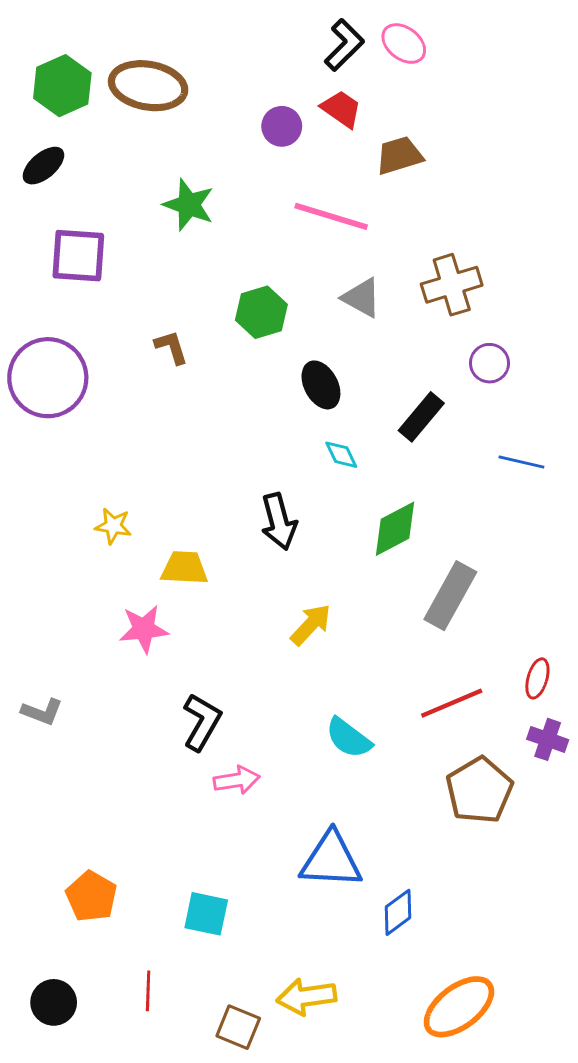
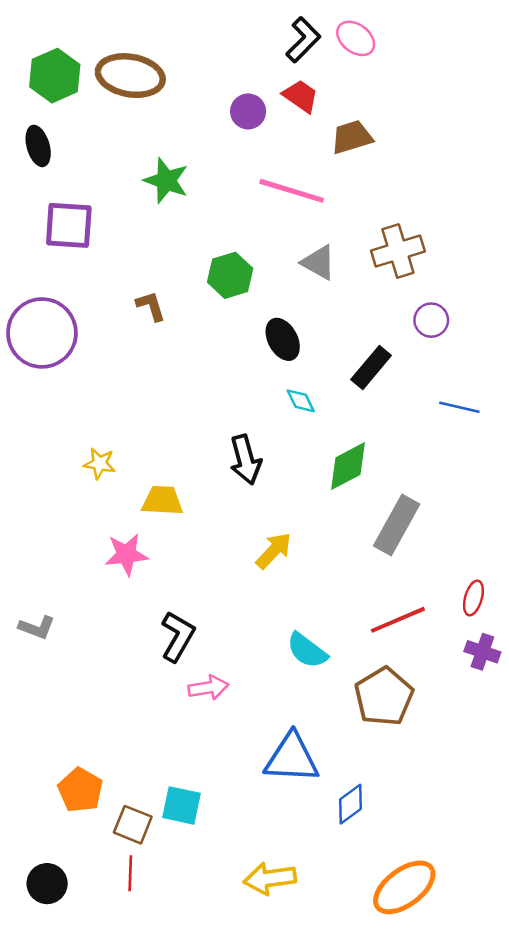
black ellipse: (43, 166) -> (38, 146), turned -66
brown pentagon: (479, 790) -> (384, 697), moved
brown square: (238, 1027) -> (133, 825), moved

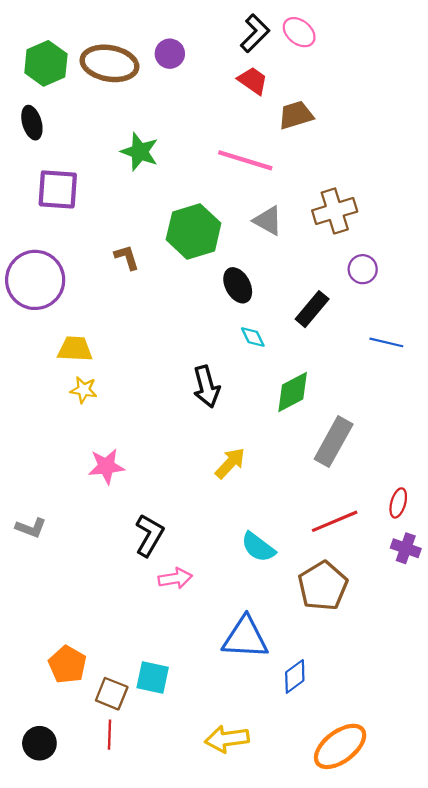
purple circle: (248, 111) -> (170, 54), moved
green hexagon: (230, 275) -> (194, 231), size x1.4
yellow trapezoid: (162, 501) -> (75, 349), moved

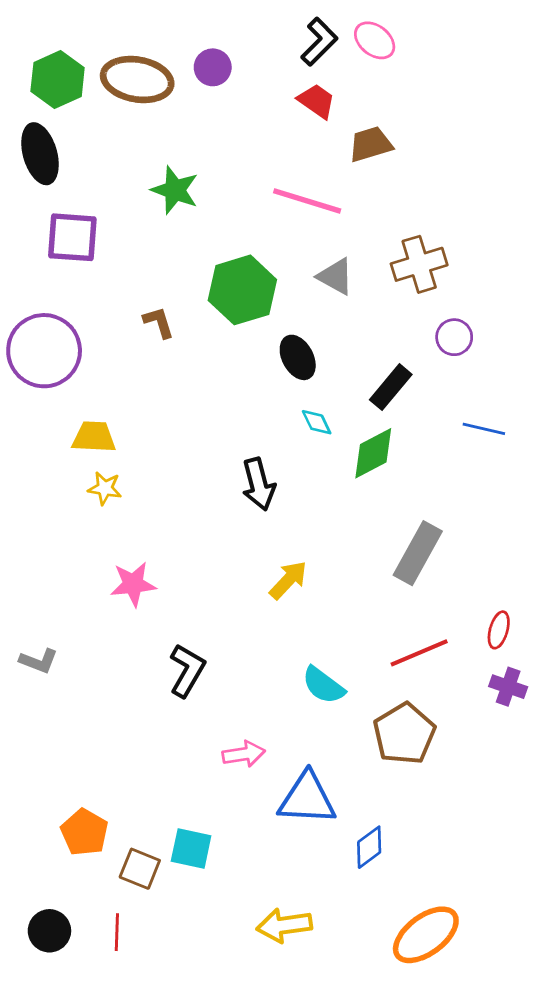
black ellipse: (32, 123) -> (40, 154), size x1.4
green diamond: (293, 392) -> (373, 453), moved
pink arrow: (175, 578) -> (244, 754), moved
red line: (109, 735) -> (117, 932), moved

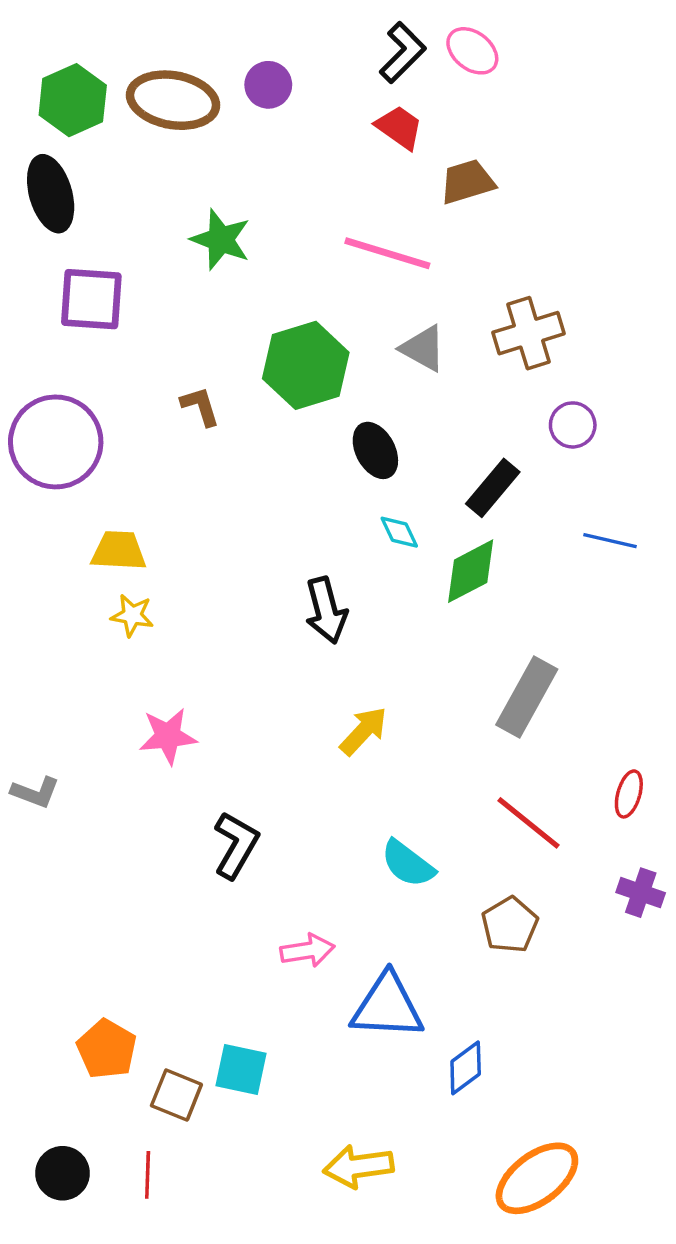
red line: (419, 653) -> (528, 823), turned 62
gray L-shape: (39, 661) -> (35, 792), moved
purple cross: (508, 687) -> (641, 893), moved
brown pentagon: (404, 734) -> (510, 925), size x0.7

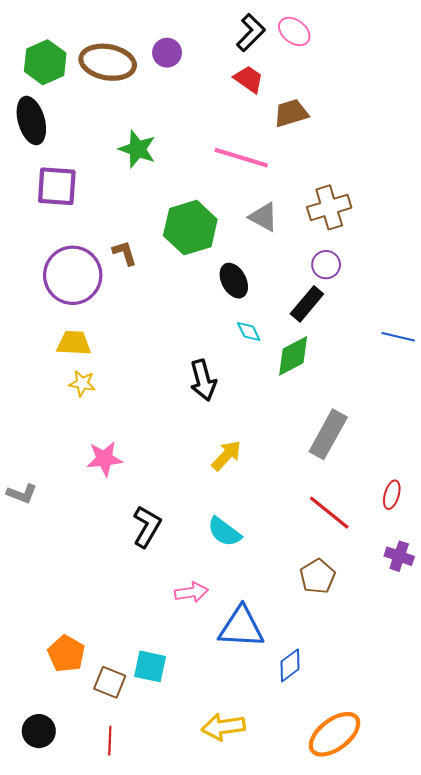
purple circle: (573, 425) -> (326, 265), moved
purple circle: (56, 442) -> (73, 275), moved
blue line: (610, 541) -> (398, 337), moved
cyan semicircle: (408, 864) -> (224, 532), moved
red line: (148, 1175) -> (110, 741), moved

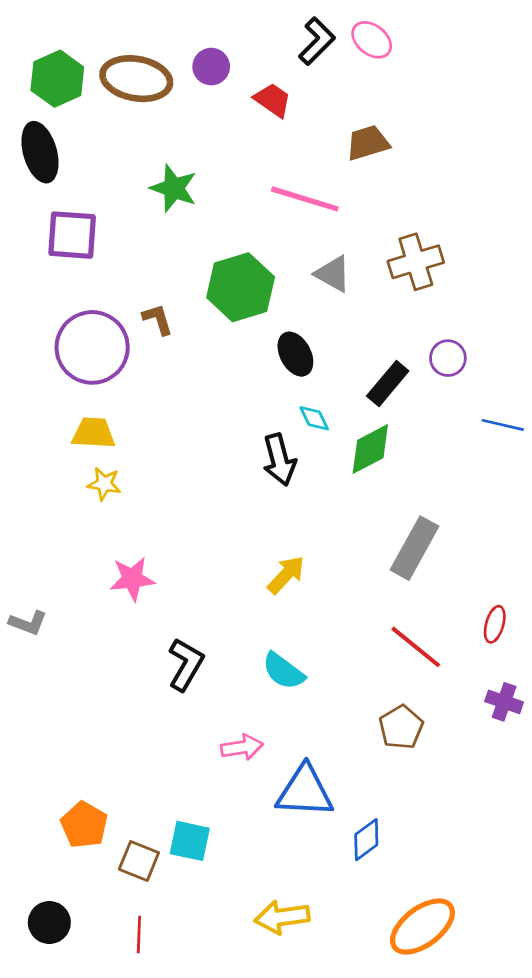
red trapezoid: (249, 79) -> (273, 100), moved
purple circle: (326, 265) -> (448, 358), moved
black arrow: (203, 380) -> (279, 460), moved

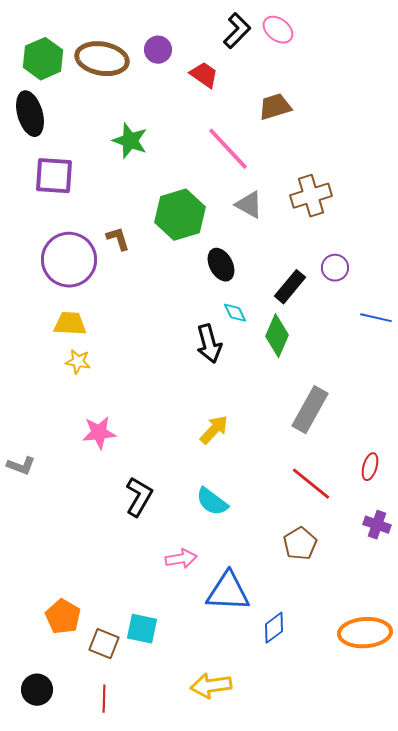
pink line: (305, 199) -> (228, 149), turned 30
green diamond: (370, 449) -> (277, 336), turned -39
orange ellipse: (422, 927) -> (365, 633), moved, turned 33

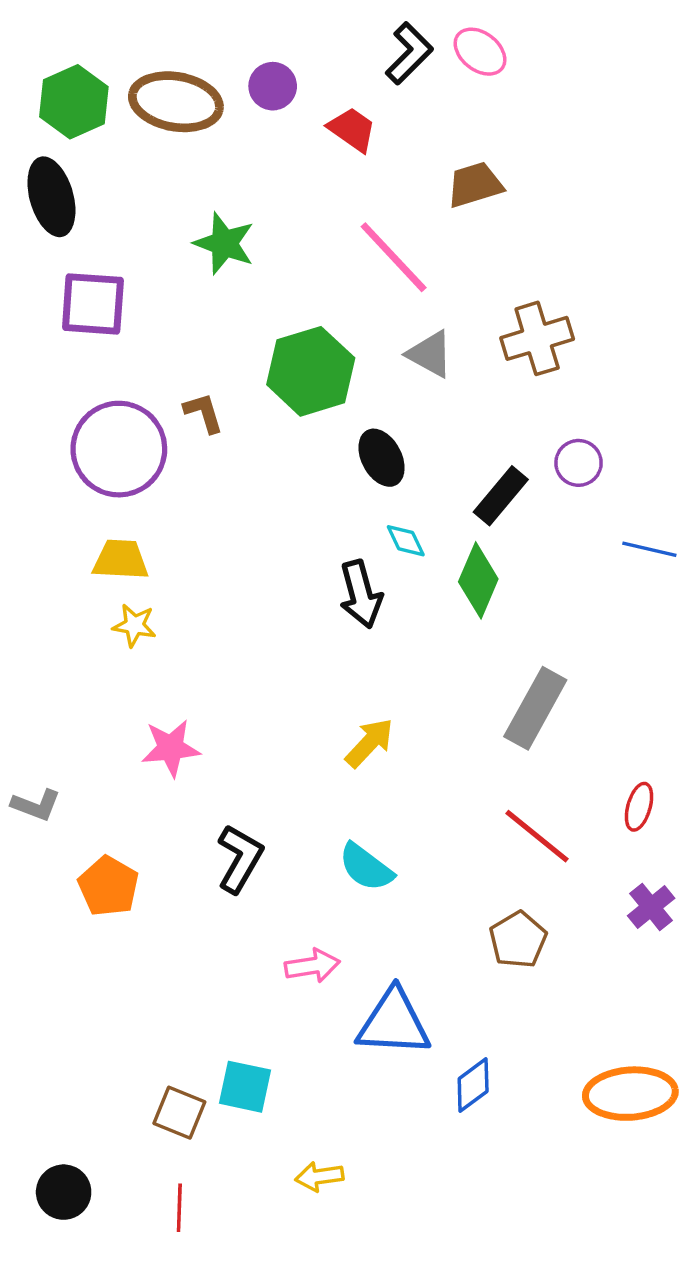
purple cross: (377, 525) -> (651, 907), turned 32
orange pentagon: (63, 617) -> (108, 886), moved
yellow arrow: (211, 686) -> (319, 1177), moved, size x0.7

